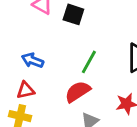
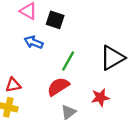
blue arrow: (33, 60) -> (34, 42), moved

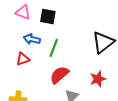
green line: (68, 61) -> (54, 48), moved
red triangle: (13, 85) -> (23, 59), moved

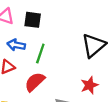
red semicircle: (59, 75) -> (35, 82), moved

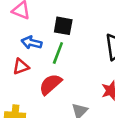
black square: (33, 20) -> (63, 26), moved

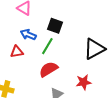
red semicircle: (50, 84) -> (48, 69), moved

